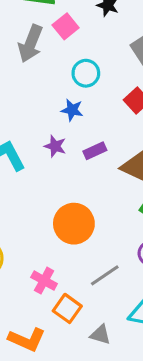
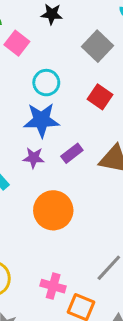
blue star: (72, 110) -> (42, 120), size x1.6
orange circle: (74, 224) -> (53, 210), moved

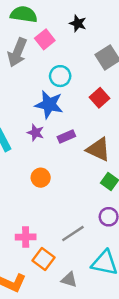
orange circle: (53, 210) -> (41, 178), size x0.6
pink cross: (53, 286) -> (26, 237), turned -30

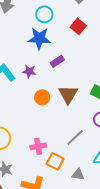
purple star: (36, 133) -> (29, 71), moved
brown triangle: (98, 149) -> (68, 94), moved, turned 45

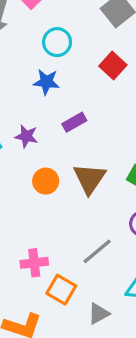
blue star: (39, 38) -> (46, 82), size x0.7
gray triangle: (78, 174) -> (99, 314), turned -40

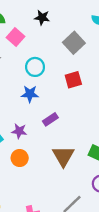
red square: (113, 66) -> (73, 80), turned 36
orange circle: (46, 181) -> (20, 158), moved

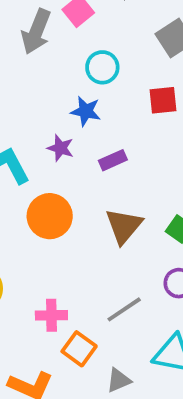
purple star: (19, 131) -> (60, 148), moved
orange circle: (20, 158) -> (50, 216), size x1.5

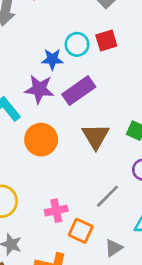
cyan circle: (102, 67) -> (77, 44), moved
purple star: (60, 148) -> (39, 89), size x1.5
purple rectangle: (113, 160) -> (79, 91), size x1.6

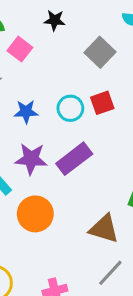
blue star: (52, 59) -> (26, 112), moved
brown triangle: (96, 136) -> (104, 229), moved, turned -40

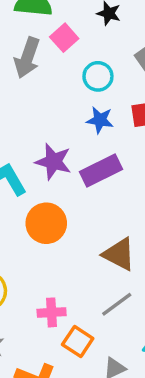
cyan circle: (70, 108) -> (98, 76), moved
blue star: (26, 112) -> (100, 120), moved

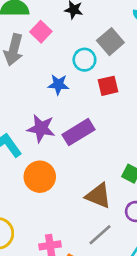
cyan circle: (98, 76) -> (84, 60), moved
blue star: (100, 120) -> (58, 85), moved

